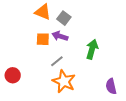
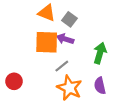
orange square: (43, 39) -> (47, 42), size x1.6
purple semicircle: (111, 86) -> (100, 86), moved

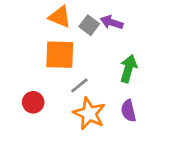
purple arrow: (65, 39) -> (112, 22), moved
red circle: (14, 81) -> (33, 102), moved

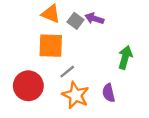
green arrow: (128, 69) -> (125, 57), moved
red circle: (33, 102) -> (28, 86), size x1.6

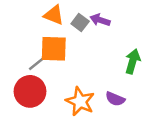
gray line: (67, 72) -> (36, 64), moved
purple semicircle: (109, 93) -> (115, 99), turned -54

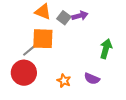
purple arrow: (100, 20) -> (80, 16), turned 147
orange star: (80, 101) -> (64, 81), size x0.6

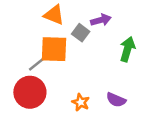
gray square: (64, 18) -> (81, 33), moved
green arrow: (106, 49) -> (127, 49), moved

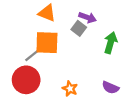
purple arrow: (101, 20) -> (87, 17), turned 35
gray square: (81, 33) -> (79, 28), moved
purple semicircle: (116, 100) -> (111, 88), moved

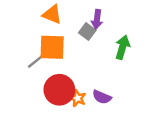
purple arrow: (87, 17) -> (97, 19), turned 77
red circle: (26, 80) -> (59, 90), moved
purple semicircle: (111, 88) -> (102, 97), moved

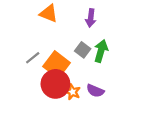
gray square: (87, 31) -> (83, 50), moved
orange square: (52, 47) -> (57, 65), moved, turned 35
green arrow: (122, 47) -> (101, 51), moved

